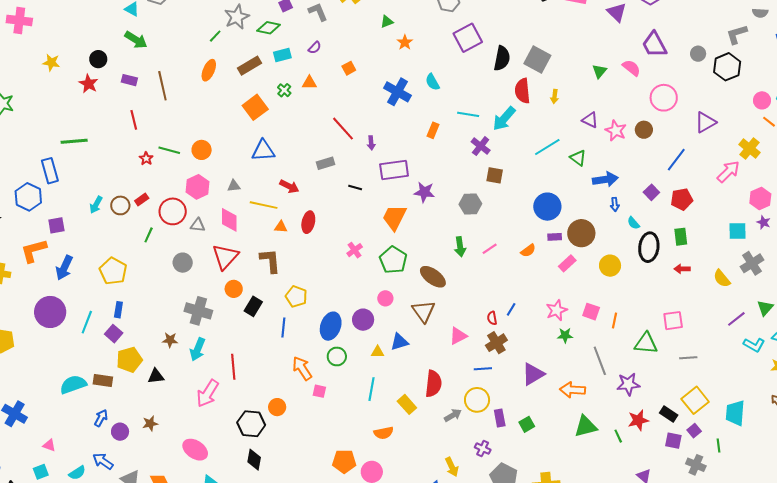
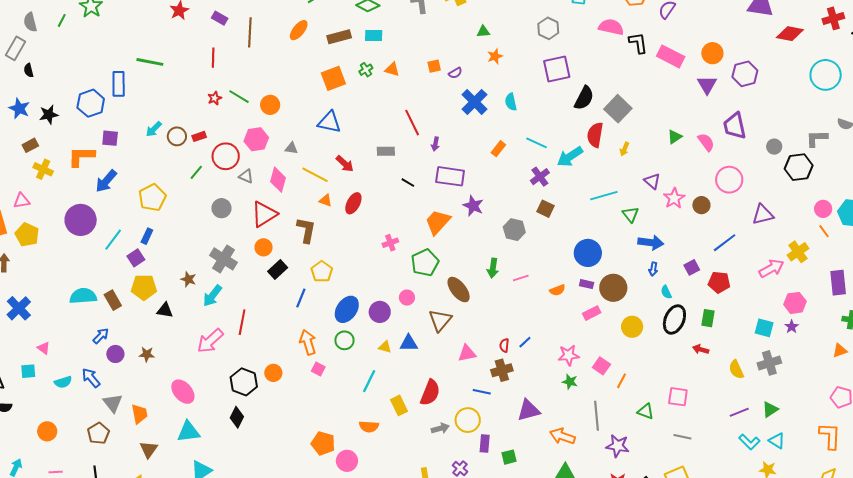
purple semicircle: (315, 48) -> (455, 73), moved
green triangle: (646, 343) -> (646, 411), size x0.7
brown rectangle: (103, 380) -> (113, 300), turned 36

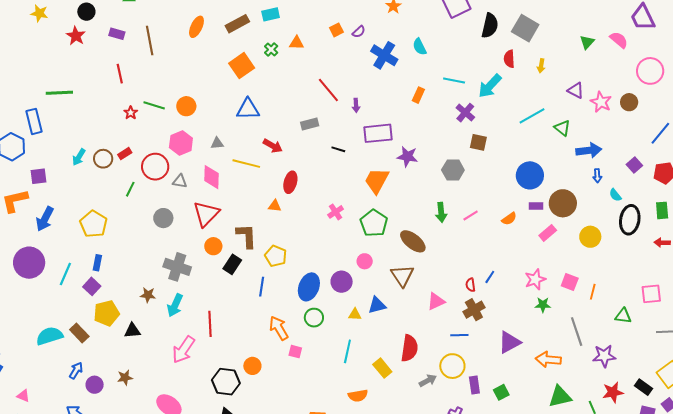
red semicircle: (595, 135) -> (509, 59), size x0.7
orange triangle: (326, 200) -> (275, 206), moved
brown L-shape: (306, 230) -> (246, 236), moved

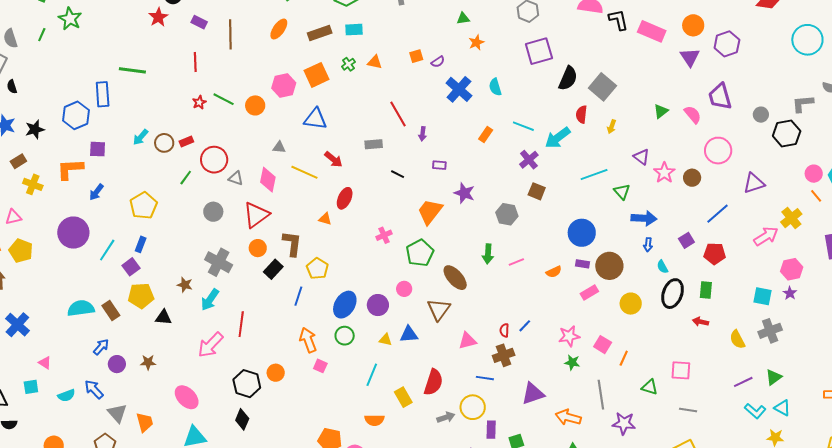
purple rectangle: (378, 133) -> (439, 165), size x0.5
pink hexagon: (181, 143) -> (284, 86), moved
blue arrow: (45, 219) -> (96, 192), size x0.7

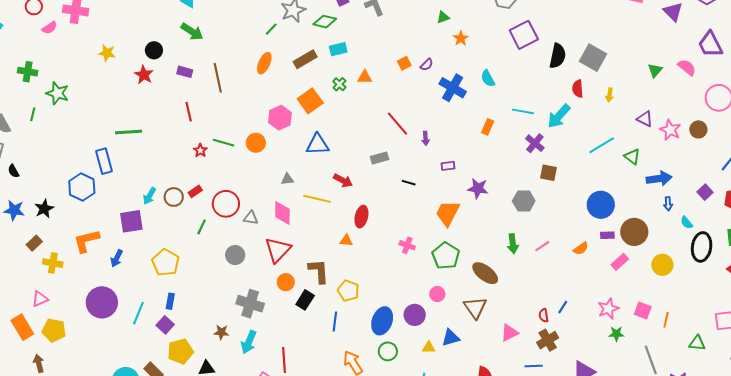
purple square: (98, 149) -> (131, 221), moved, size x1.4
pink cross: (384, 235) -> (407, 245), turned -35

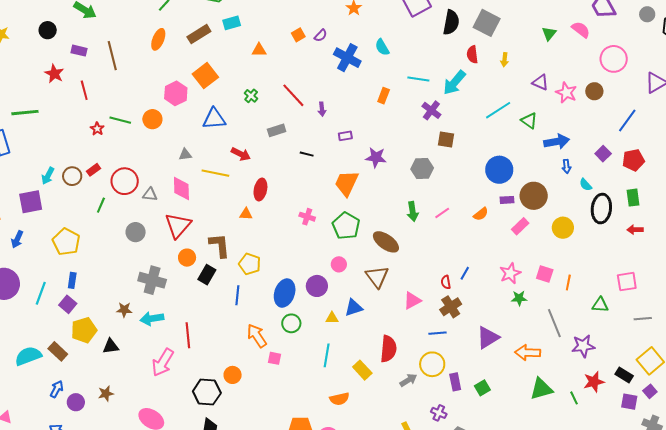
red star: (144, 75) -> (54, 74), moved
green cross: (339, 84) -> (251, 96), moved
cyan arrow: (249, 342) -> (152, 319), turned 60

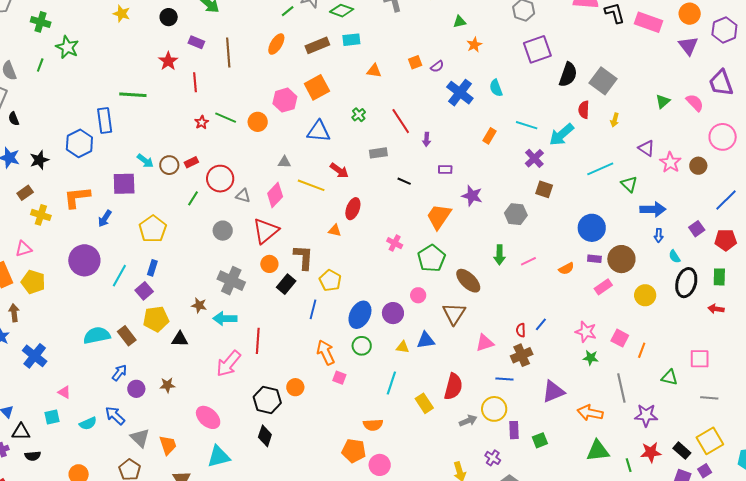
cyan arrow: (48, 176) -> (145, 161), turned -90
pink diamond: (181, 189) -> (275, 195), turned 35
pink star: (510, 273) -> (586, 332), turned 30
orange semicircle: (339, 399) -> (373, 425), moved

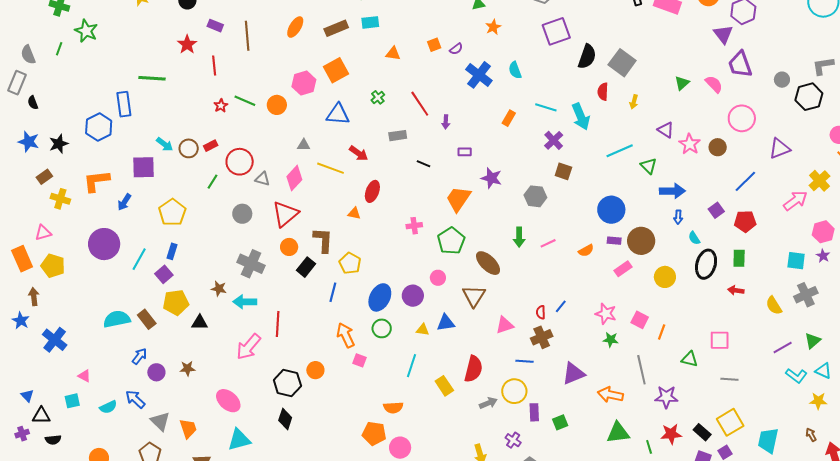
purple triangle: (688, 46) -> (723, 34), moved
cyan arrow: (562, 135) -> (581, 117), turned -72
pink cross: (395, 243) -> (414, 226), turned -35

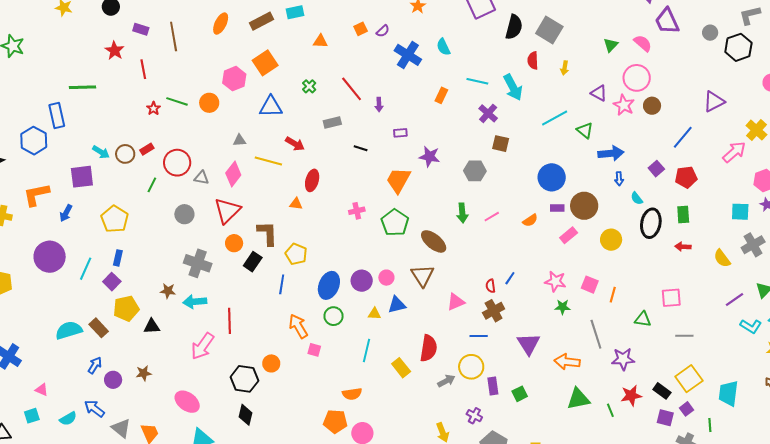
pink circle: (742, 118) -> (637, 78), moved
pink circle: (438, 278) -> (386, 278), moved
purple triangle: (573, 373) -> (529, 344), turned -35

